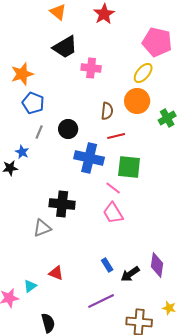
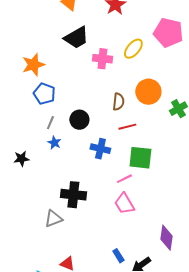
yellow ellipse: (143, 73) -> (133, 49), moved
blue star: (22, 152) -> (54, 143), moved
blue cross: (89, 158) -> (100, 149), size x0.7
pink line: (113, 188) -> (124, 179), turned -63
purple diamond: (157, 265) -> (166, 238), moved

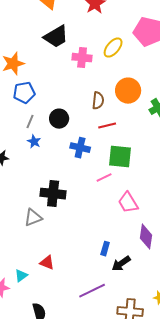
blue pentagon: (44, 94) -> (24, 93), turned -30
pink trapezoid: (124, 204) -> (128, 203), moved
blue rectangle: (118, 256) -> (105, 249), moved, turned 48

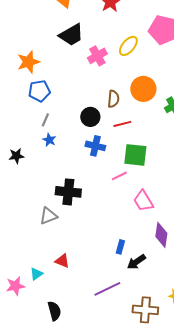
pink cross: (82, 58) -> (97, 56), turned -36
black circle: (59, 119) -> (90, 117), moved

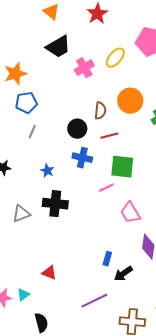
blue star: (49, 140) -> (47, 171), moved
gray triangle: (48, 216) -> (21, 214), moved
cyan triangle: (36, 274) -> (23, 295), moved

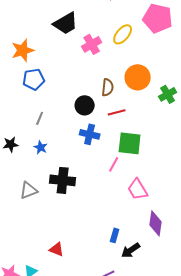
gray line: (32, 132) -> (40, 118), moved
blue star: (47, 171) -> (41, 147), moved
pink line: (106, 188) -> (114, 164), turned -35

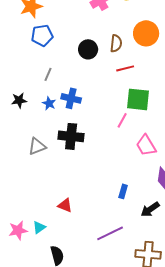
black circle: (85, 105) -> (88, 49), moved
blue cross: (90, 134) -> (71, 98), moved
black arrow: (131, 250) -> (150, 209), moved

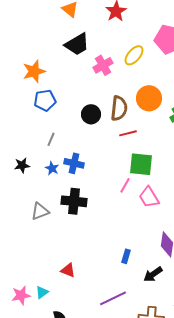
brown semicircle: (116, 43) -> (119, 108), size x1.4
pink trapezoid: (146, 145) -> (149, 197), moved

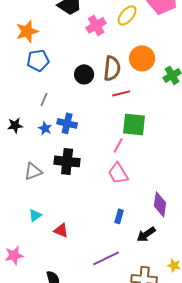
pink trapezoid: (149, 197) -> (118, 173), moved
cyan triangle: (42, 292) -> (35, 215), moved

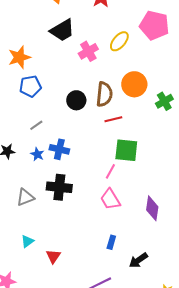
gray line: (44, 99) -> (36, 125), turned 32
purple diamond: (160, 204) -> (152, 208), moved
red triangle: (61, 230) -> (53, 256), turned 42

